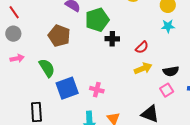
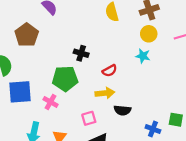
green pentagon: (97, 20) -> (65, 79), moved
black semicircle: (171, 71) -> (122, 110), moved
pink square: (167, 90) -> (89, 118), moved

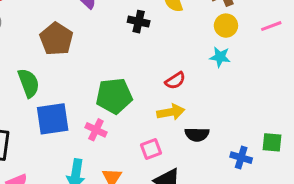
black cross: (81, 53) -> (139, 22), moved

